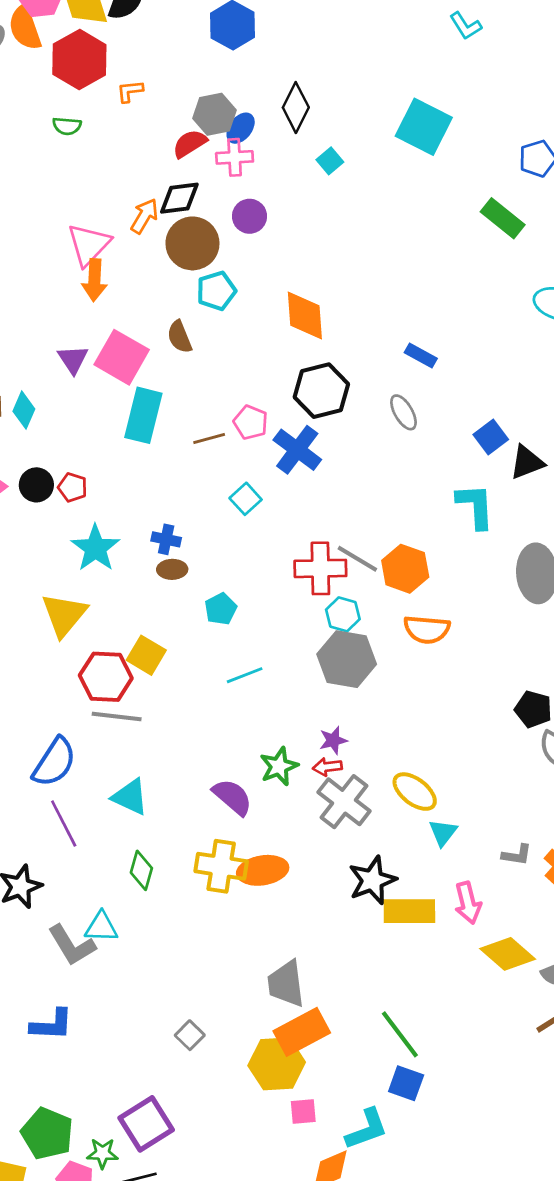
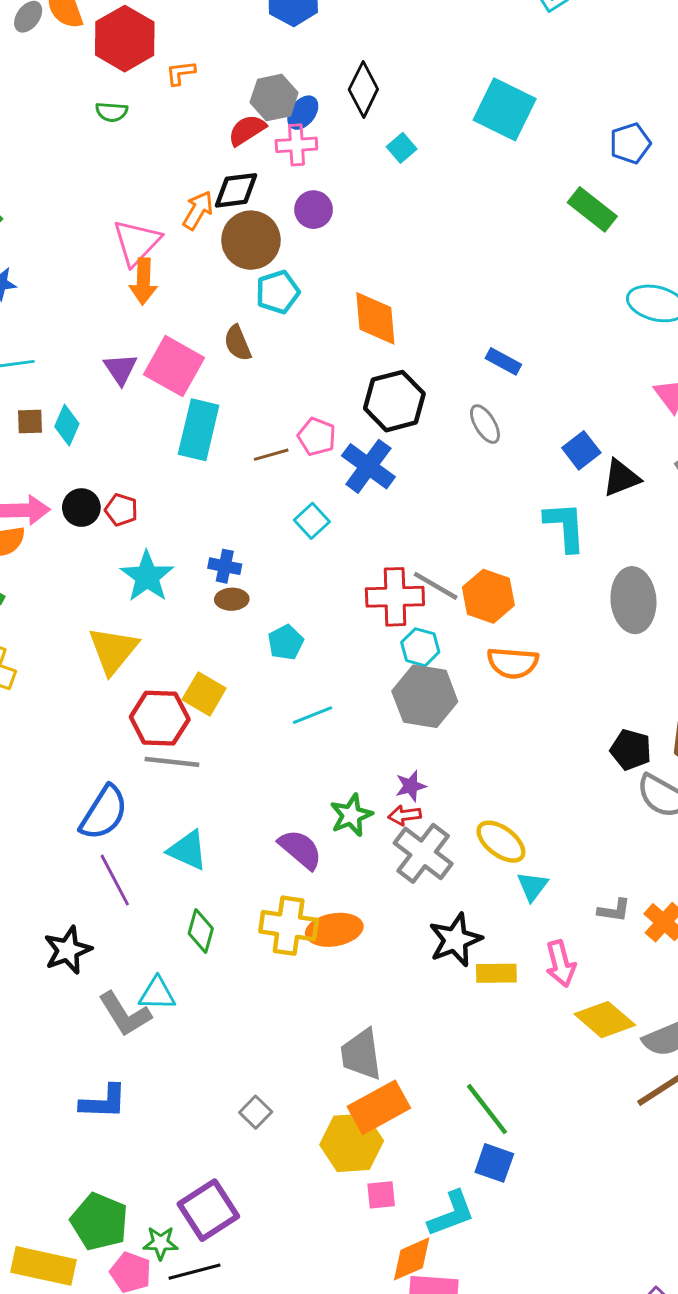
yellow rectangle: (409, 911) -> (496, 973), size x0.7

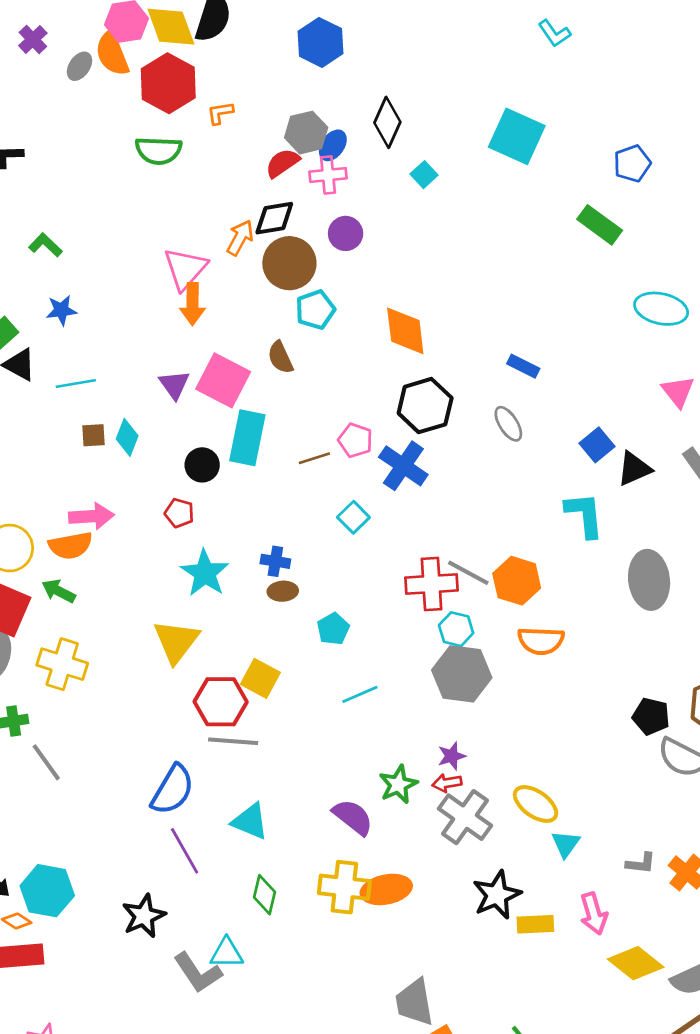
green semicircle: (112, 112) -> (158, 151), size x1.6
black circle: (81, 508) -> (202, 465), moved

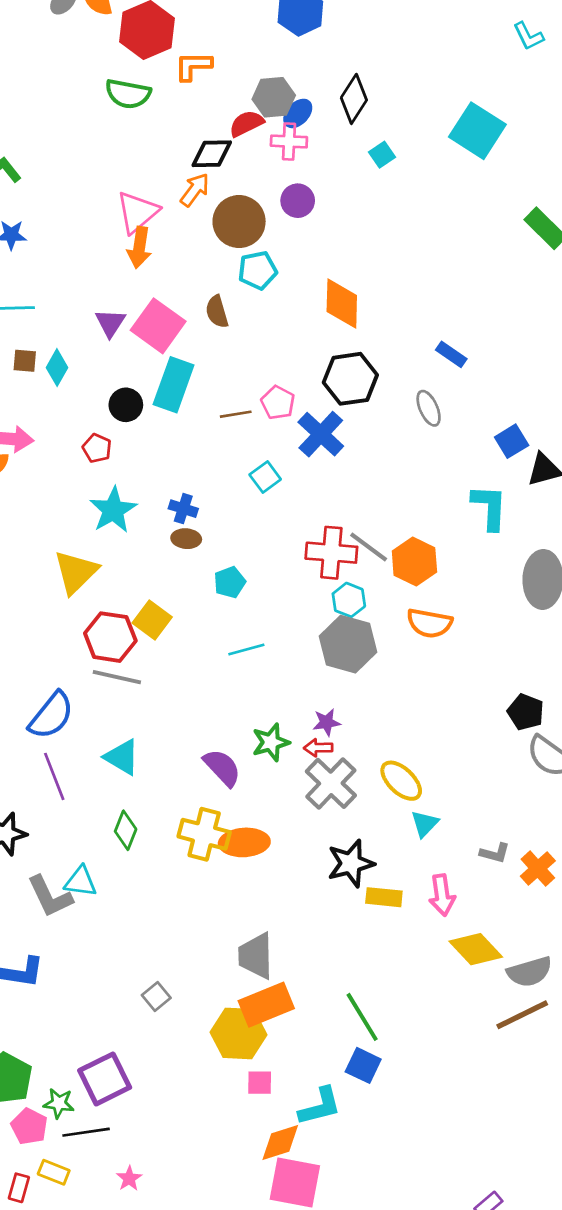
orange L-shape: (220, 113) -> (193, 66), size x1.4
black diamond: (274, 218) -> (212, 154), moved

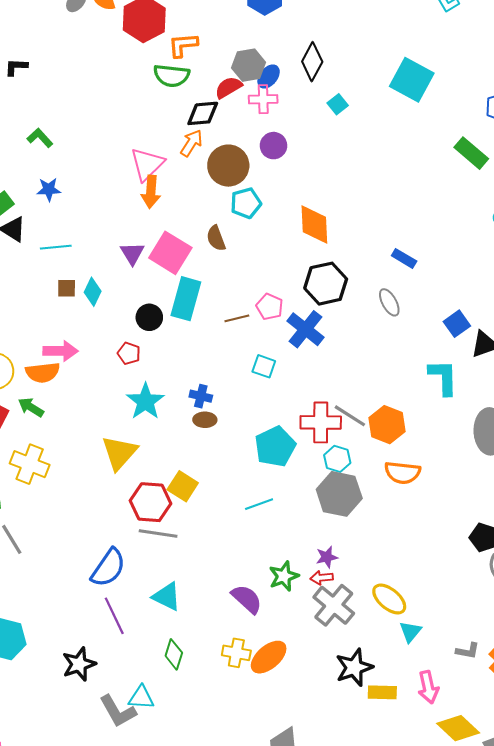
green semicircle: (128, 94) -> (172, 76), moved
cyan square: (265, 477) -> (264, 366), turned -30
cyan pentagon: (230, 582) -> (275, 447), moved, size x1.6
yellow cross: (204, 834) -> (236, 653), size x0.7
orange ellipse: (244, 842) -> (269, 657), turned -33

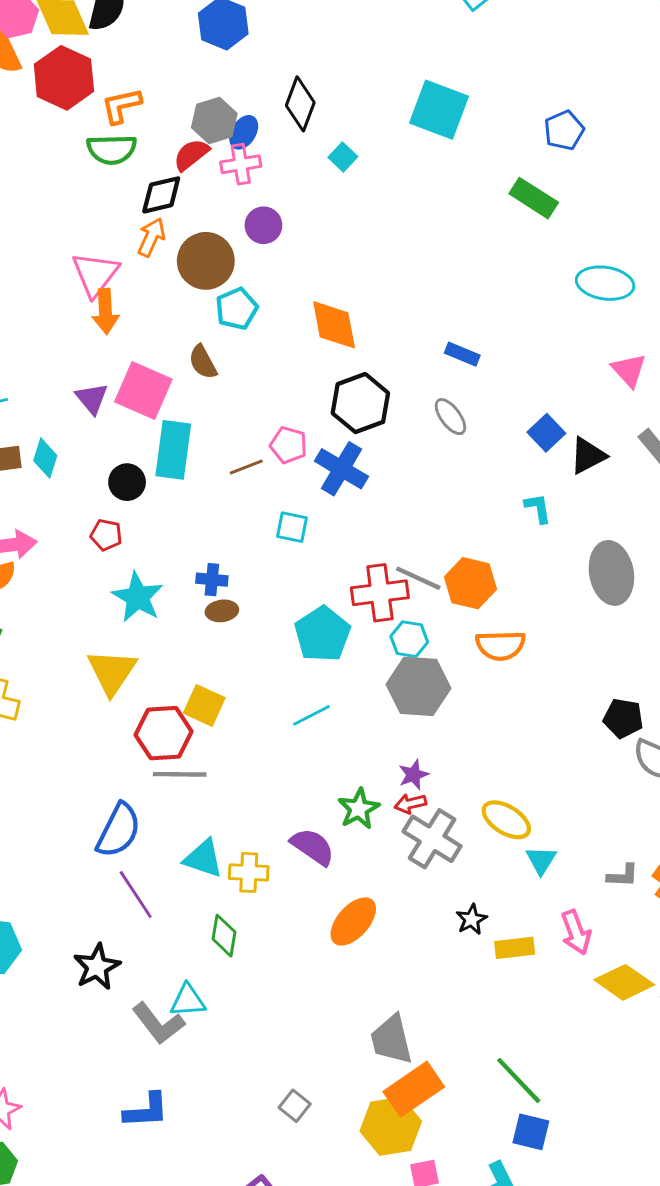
cyan L-shape: (443, 377) -> (538, 508), size x0.6
yellow cross: (236, 653) -> (249, 872), moved
black star: (354, 667) -> (472, 919), size x0.6

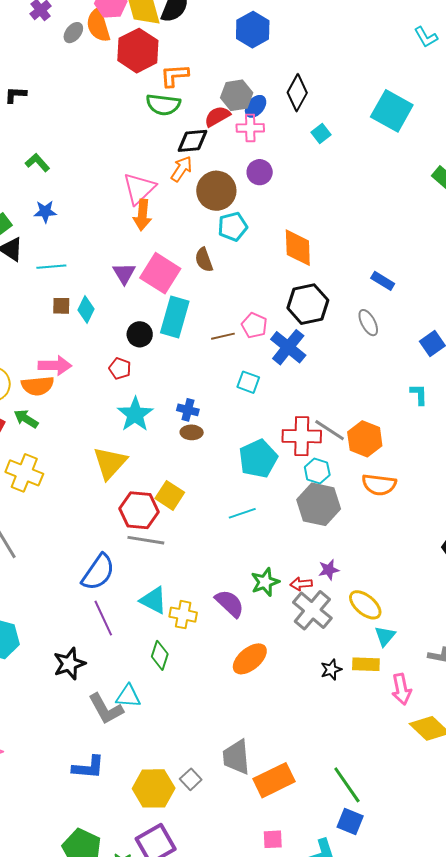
purple star: (413, 775) -> (329, 570), moved
yellow rectangle: (515, 948) -> (366, 664), moved
gray trapezoid: (391, 1040) -> (236, 757), moved
yellow hexagon: (391, 1126) -> (154, 788), moved

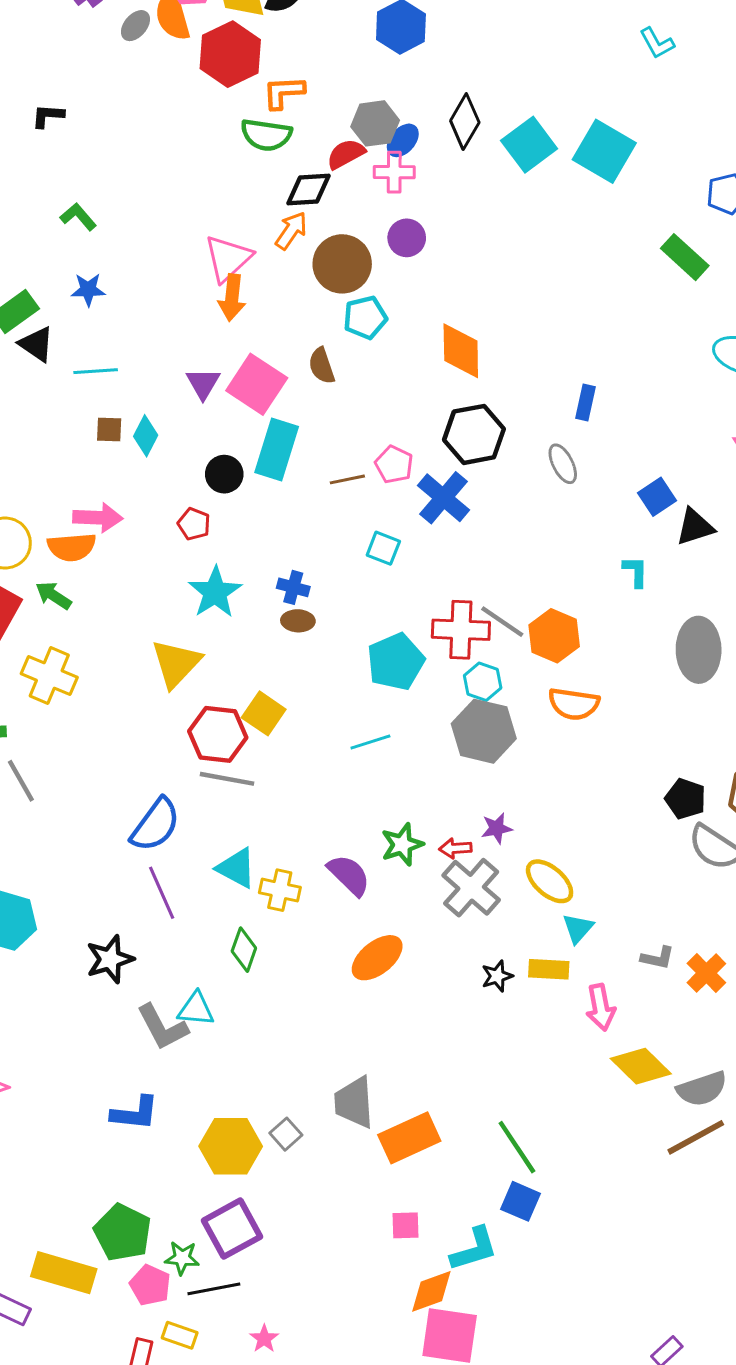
cyan square: (321, 133) -> (529, 145), moved, size x1.8
blue rectangle: (383, 281) -> (586, 403), turned 70

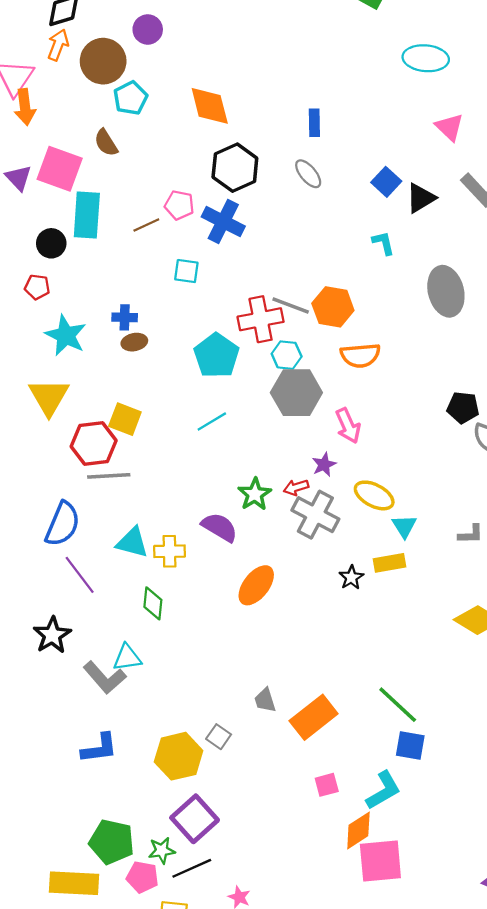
pink arrow: (601, 1007) -> (348, 426), moved
gray trapezoid: (354, 1102) -> (265, 700), size x0.6

